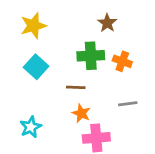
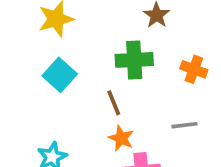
orange cross: (122, 61) -> (194, 69), moved
brown line: (76, 87) -> (114, 103), turned 66

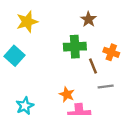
cyan square: (60, 75) -> (15, 56), moved
brown line: (114, 103) -> (93, 66), moved

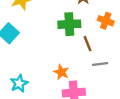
orange cross: (111, 52) -> (106, 21), moved

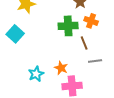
orange cross: (106, 21) -> (91, 21), moved
cyan star: (19, 83) -> (36, 74), moved

